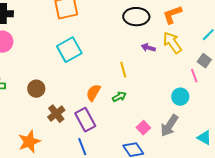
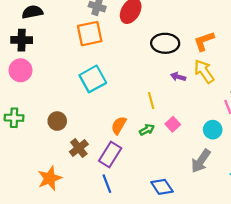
purple rectangle: (85, 120) -> (110, 155), turned 60
pink square: (143, 128) -> (173, 124), moved

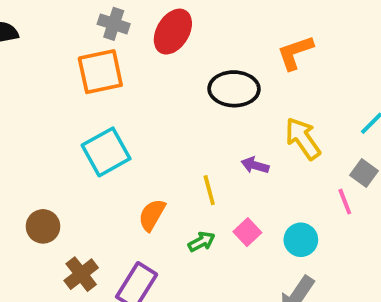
orange L-shape: (204, 41) -> (295, 53), moved
purple arrow: (178, 77) -> (255, 165), moved
orange semicircle: (119, 125) -> (152, 215), moved
cyan circle: (213, 130) -> (301, 240), moved

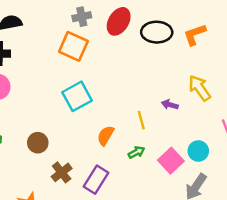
gray cross: (114, 24) -> (82, 17), turned -30
orange square: (100, 72) -> (73, 46), turned 36
black ellipse: (234, 89) -> (157, 32), moved
pink square: (247, 232) -> (171, 161), moved, size x1.5

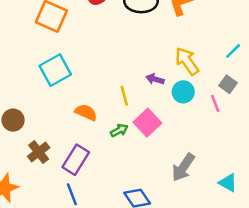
orange semicircle: (106, 136) -> (86, 112), turned 84
cyan circle: (198, 151) -> (183, 92), moved
pink square: (171, 161) -> (147, 123), moved

